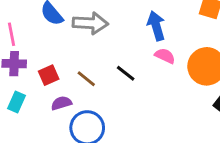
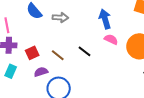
gray arrow: (90, 23) -> (60, 17), size x0.7

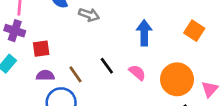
pink semicircle: (111, 39) -> (137, 73), moved
brown line: (58, 55) -> (75, 74), moved

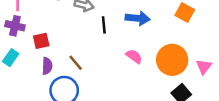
blue arrow: (144, 33) -> (138, 18), turned 100
black line: (107, 66) -> (104, 25), moved, turned 35
purple semicircle: (45, 75) -> (47, 66), turned 98

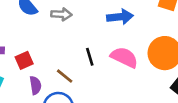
black line: (104, 25) -> (90, 57), moved
pink semicircle: (134, 56) -> (124, 57), size x1.5

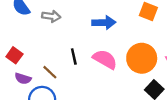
red square: (24, 60) -> (14, 55), turned -35
purple semicircle: (35, 85) -> (23, 79), turned 112

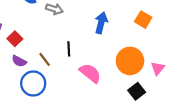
blue arrow: (104, 23) -> (101, 23), turned -84
pink semicircle: (105, 59) -> (90, 73), moved

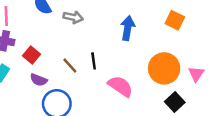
brown line: (45, 59) -> (70, 66), moved

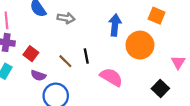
orange circle: (164, 68) -> (140, 45), moved

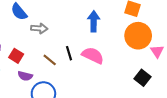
gray arrow: (66, 18) -> (39, 28), moved
orange circle: (140, 45) -> (138, 36), moved
pink semicircle: (111, 77) -> (93, 55), moved

